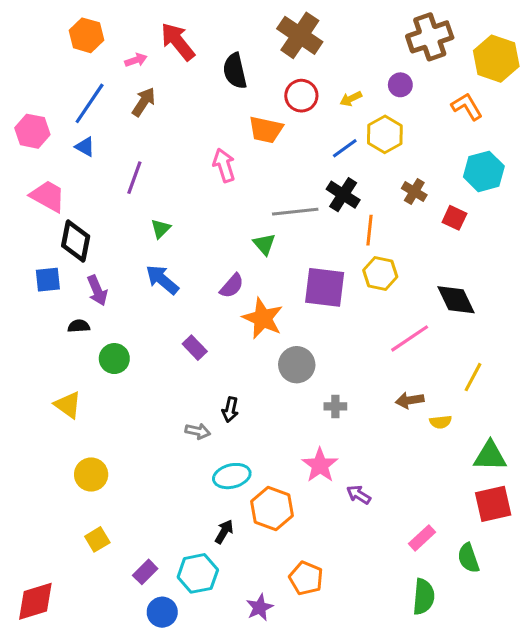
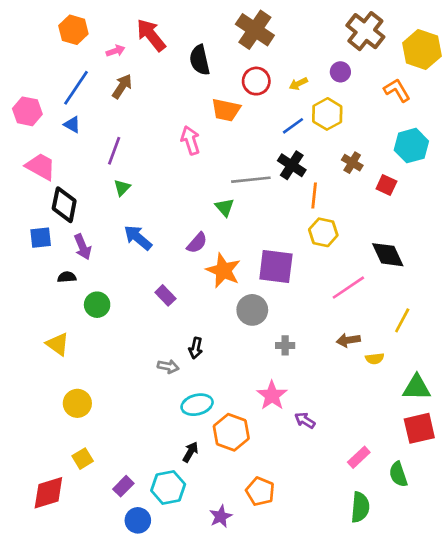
brown cross: (430, 37) -> (365, 31), turned -33
green triangle: (161, 229) -> (122, 188), moved
purple square: (325, 287) -> (276, 267), moved
red diamond: (35, 601) -> (48, 493), moved

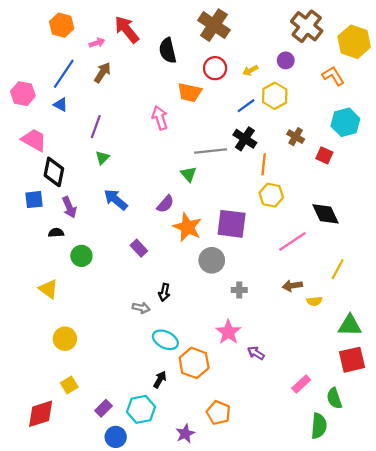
cyan ellipse: (197, 405) -> (165, 340), turned 40
green semicircle: (360, 507) -> (319, 426), moved

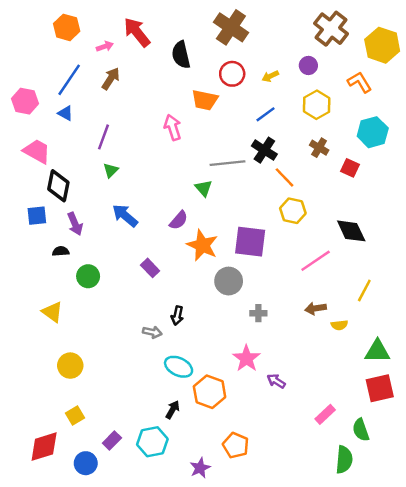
yellow hexagon: (275, 96) -> (317, 105), moved
orange line: (264, 164) -> (285, 177), turned -50
blue circle: (116, 437) -> (86, 463), moved

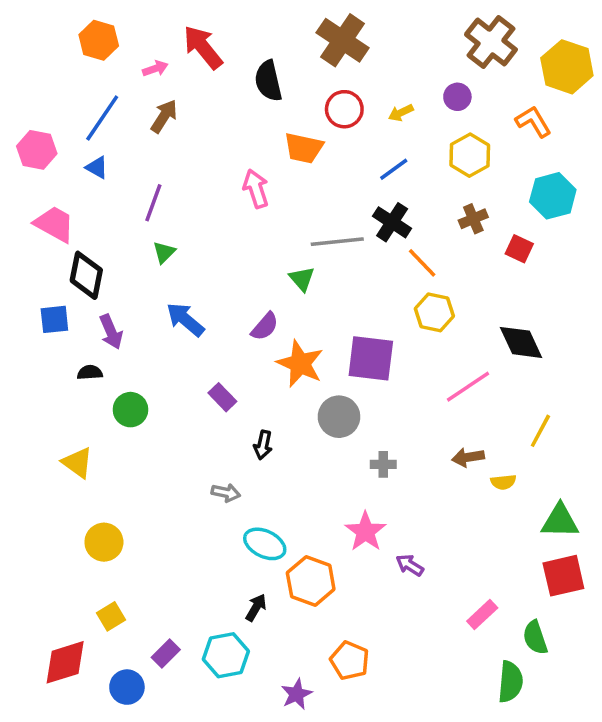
brown cross: (319, 148) -> (473, 219), turned 36
black arrow: (177, 316) -> (263, 445), moved

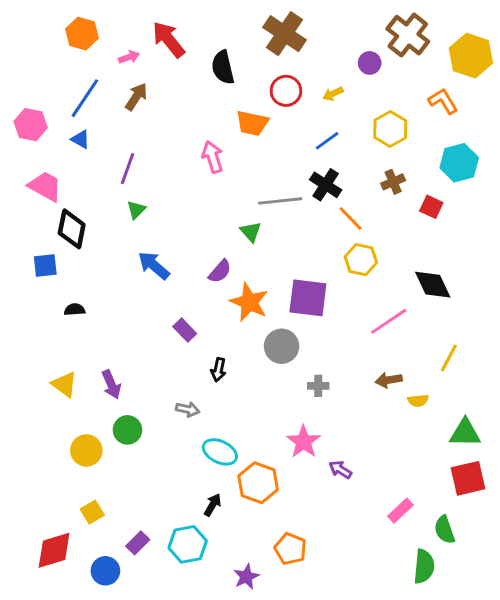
purple circle: (457, 97) -> (370, 63), moved
purple arrow: (111, 332) -> (111, 384), moved
green circle: (130, 410) -> (127, 430), moved

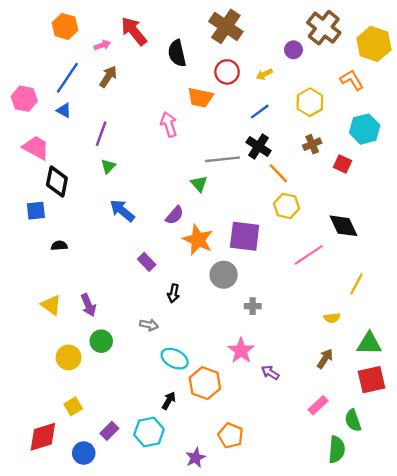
brown arrow: (389, 380) -> (325, 359), moved, turned 132

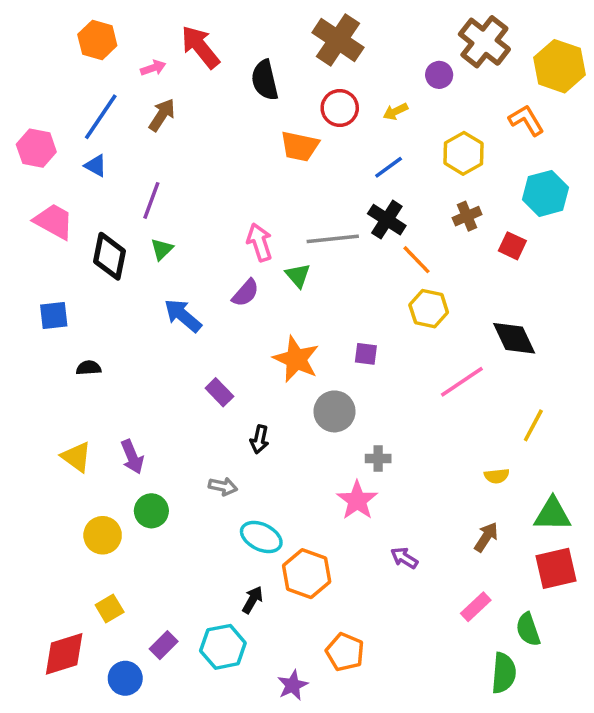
pink arrow: (169, 124) -> (260, 242), moved
black diamond: (57, 181) -> (110, 256), moved
purple semicircle: (175, 215) -> (246, 293), moved
purple square: (245, 236) -> (366, 354), size x0.5
pink star: (241, 350) -> (357, 500), moved

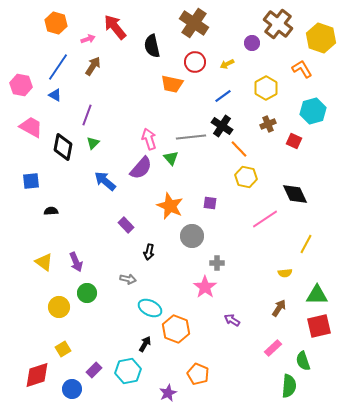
purple semicircle: (246, 293) -> (141, 168), size x1.4

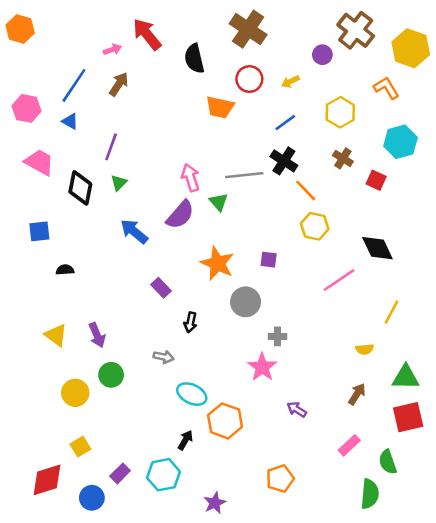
orange hexagon: (56, 23) -> (20, 29), moved
brown cross: (268, 124) -> (343, 158), turned -35
orange pentagon: (198, 374) -> (280, 479), moved, turned 30

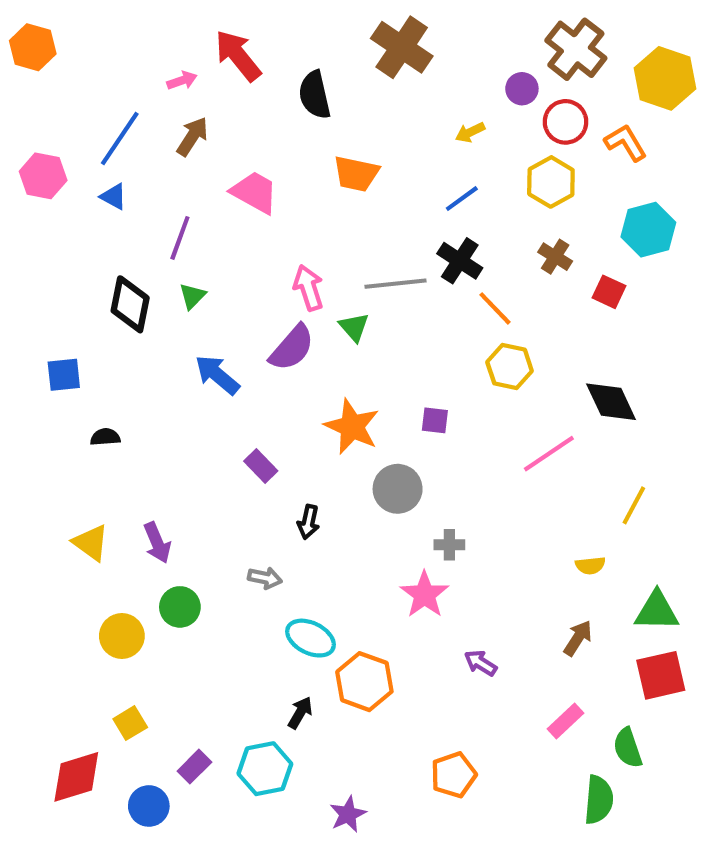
red circle: (249, 79) -> (565, 122), moved
pink trapezoid: (39, 162) -> (255, 192), moved

